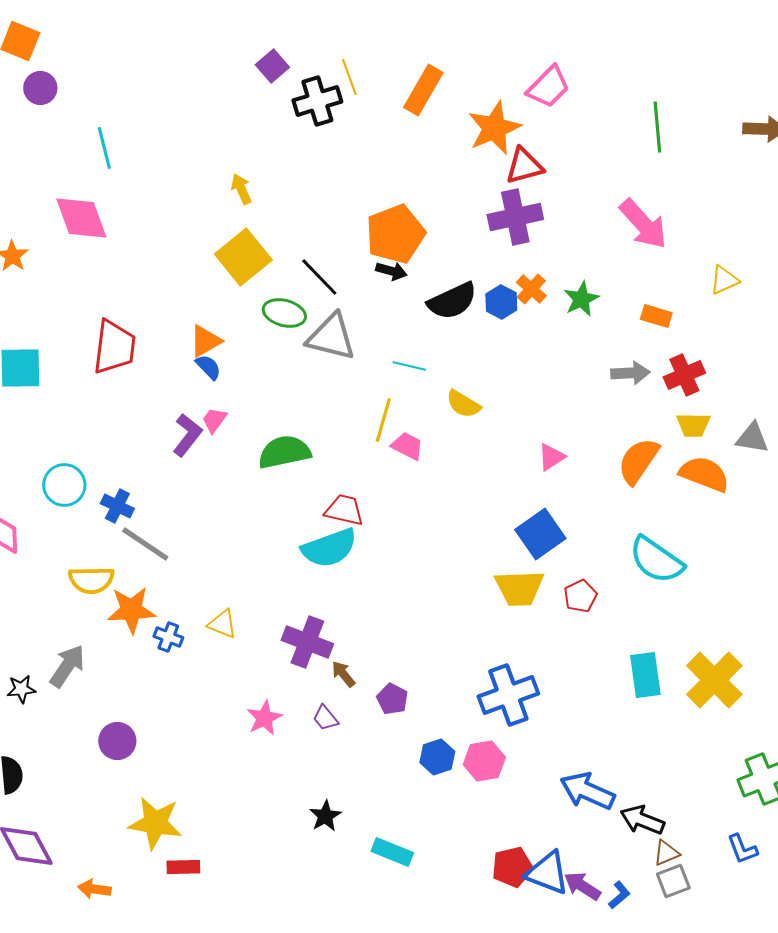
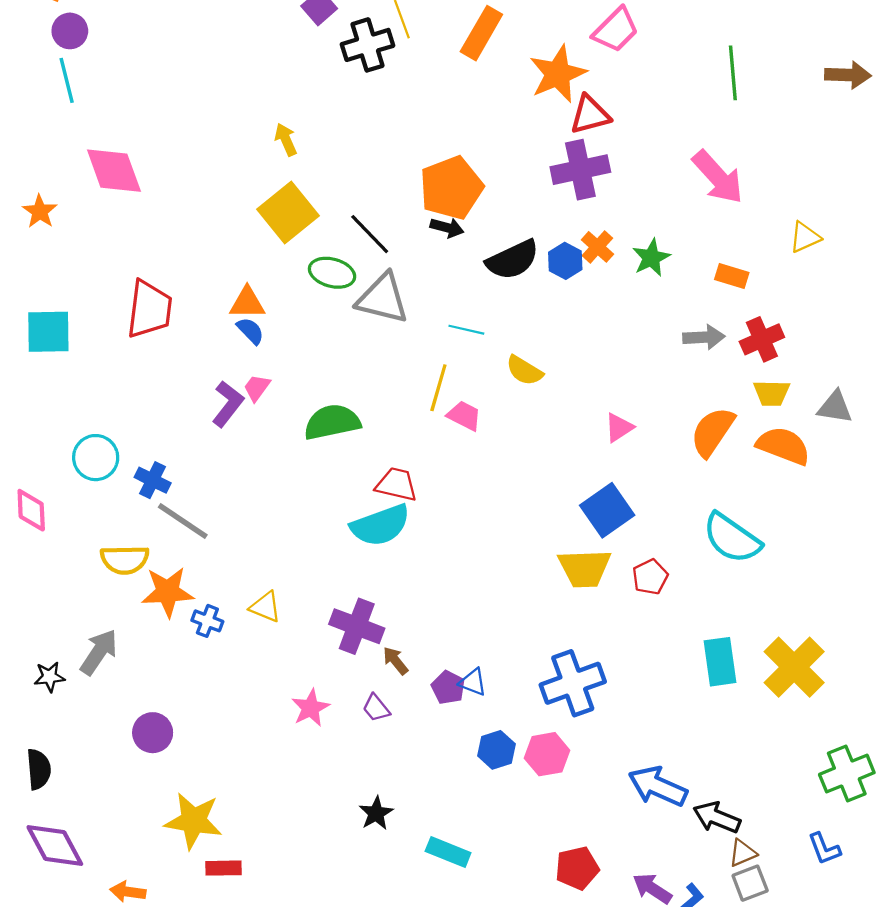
cyan line: (104, 148) -> (67, 80), moved
orange triangle: (205, 341) -> (247, 303), turned 30
blue triangle: (547, 873) -> (473, 682), moved, size x0.6

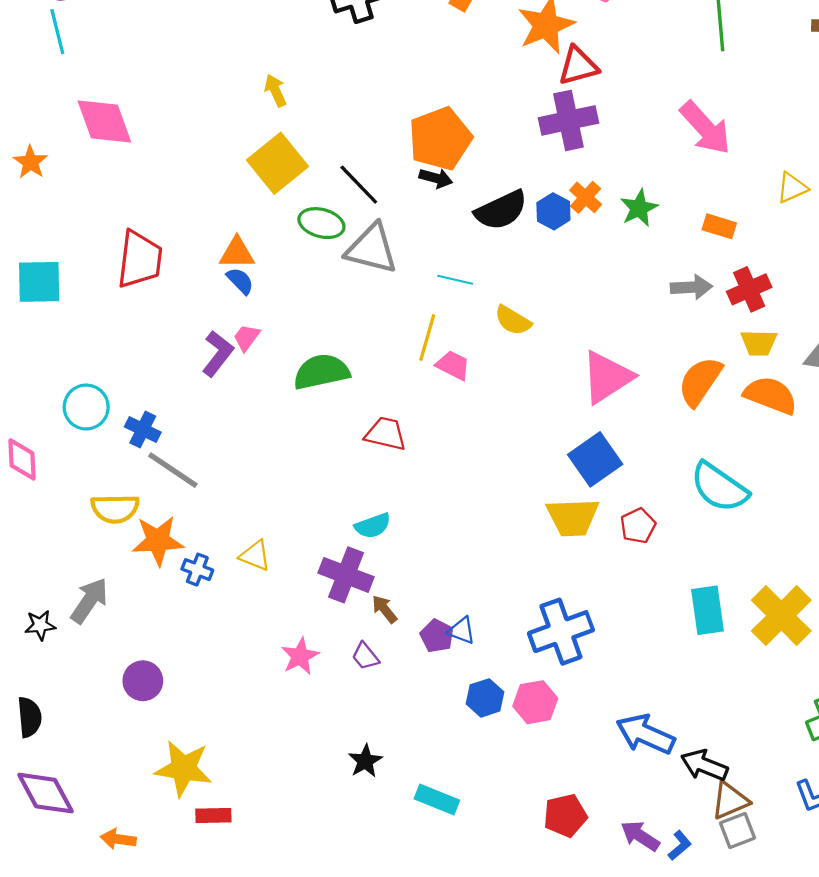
pink triangle: (619, 427) -> (607, 377), size x1.8
cyan semicircle: (380, 525) -> (373, 526), moved, size x0.6
brown triangle: (743, 853) -> (730, 801), size x1.4

